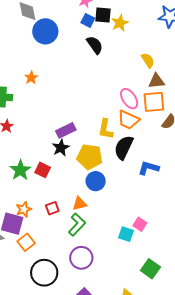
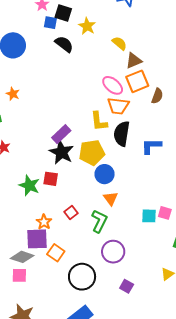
black square: (103, 15) -> (63, 13), turned 30
yellow star: (120, 23) -> (87, 26), moved
black star: (61, 148) -> (61, 152), size x1.4
orange triangle: (79, 204) -> (111, 199), moved, turned -35
pink square: (140, 224) -> (165, 213), moved

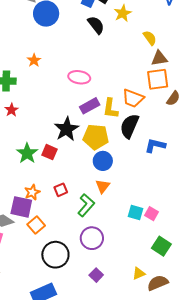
pink ellipse: (113, 85) -> (79, 77), moved, turned -45
purple rectangle: (61, 134) -> (90, 106), moved

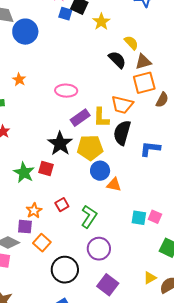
black semicircle: (96, 25) -> (117, 60), moved
orange triangle: (103, 186) -> (114, 185), moved, turned -49
purple square: (21, 207) -> (25, 227), size x0.7
purple square: (96, 275) -> (108, 285), size x1.5

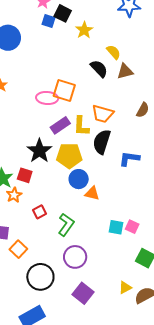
orange square: (144, 83) -> (64, 91), moved, turned 30
orange star: (34, 211) -> (14, 195), moved

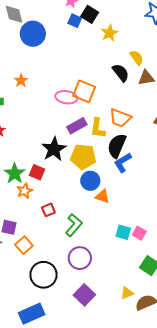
blue L-shape: (129, 159) -> (123, 163), moved, turned -45

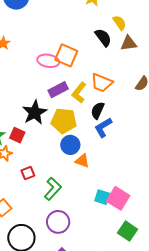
yellow L-shape: (98, 128) -> (79, 93), turned 30
black semicircle: (117, 146) -> (98, 110), size x0.7
pink square: (139, 233) -> (118, 198), size x1.6

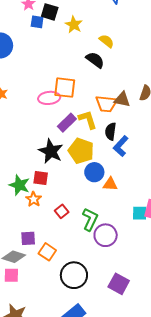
brown triangle: (129, 43) -> (122, 99), moved, turned 36
yellow L-shape: (79, 93) -> (88, 120), turned 140
yellow pentagon: (64, 121) -> (81, 151), turned 30
purple circle: (58, 222) -> (106, 235), moved

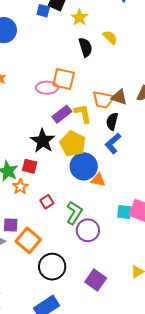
black semicircle: (95, 60) -> (85, 47), moved, turned 30
black semicircle: (111, 131) -> (112, 121), moved
blue circle: (94, 172) -> (84, 166), size x1.4
orange square: (47, 252) -> (28, 240), size x1.4

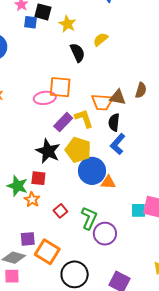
yellow semicircle: (110, 37) -> (101, 39), turned -77

